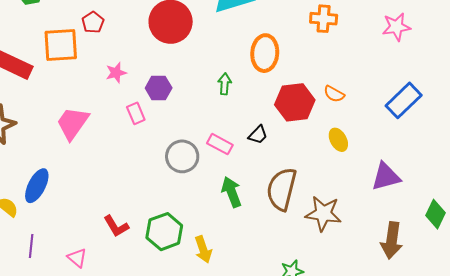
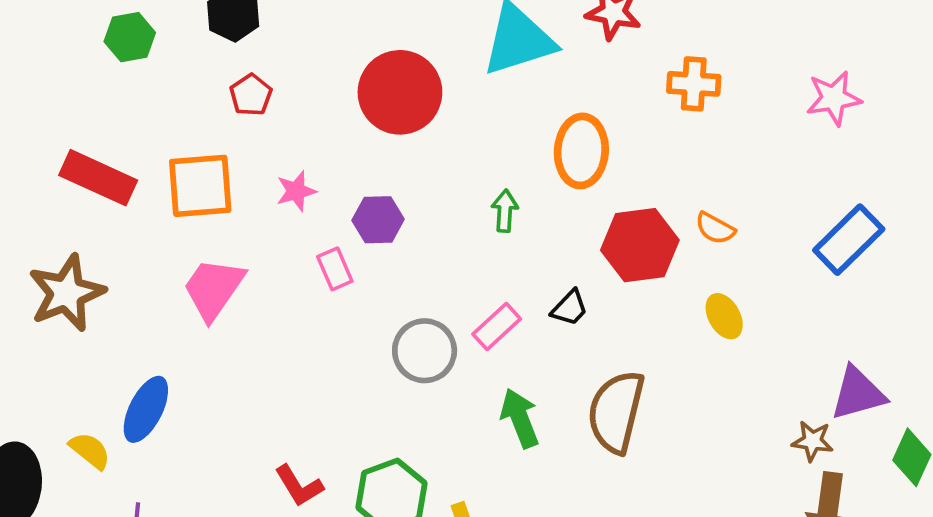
orange square: (61, 45) -> (200, 186), moved
pink rectangle: (220, 144) -> (497, 327), turned -70
purple triangle: (386, 177) -> (858, 394), moved
brown star: (323, 214) -> (812, 441), moved, size x0.6

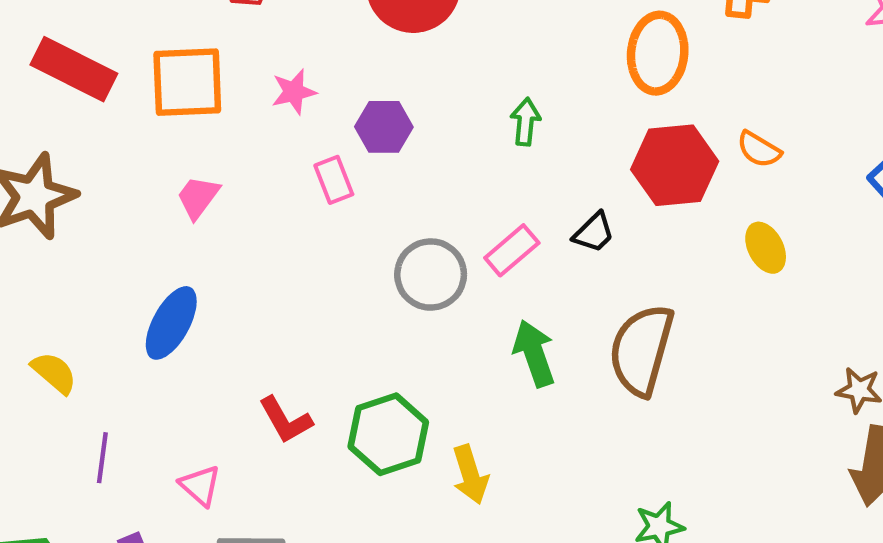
orange ellipse: (581, 151) -> (658, 53), moved
pink trapezoid: (214, 289) -> (198, 197), size x0.6
blue ellipse: (146, 409) -> (171, 323), moved

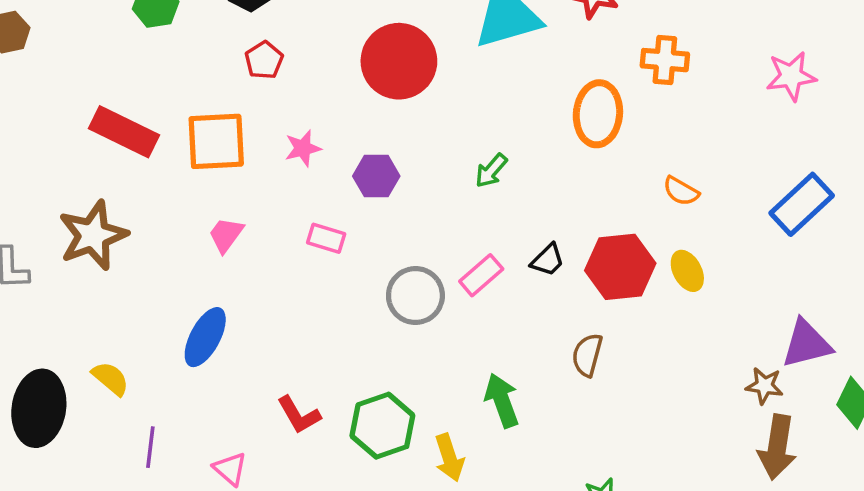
green arrow: (525, 122) -> (491, 171), turned -144
red hexagon: (675, 165) -> (620, 267), moved
pink rectangle: (334, 180) -> (326, 238), moved, turned -51
brown semicircle: (641, 350) -> (587, 355), size x0.6
green arrow: (534, 353) -> (502, 400), moved

